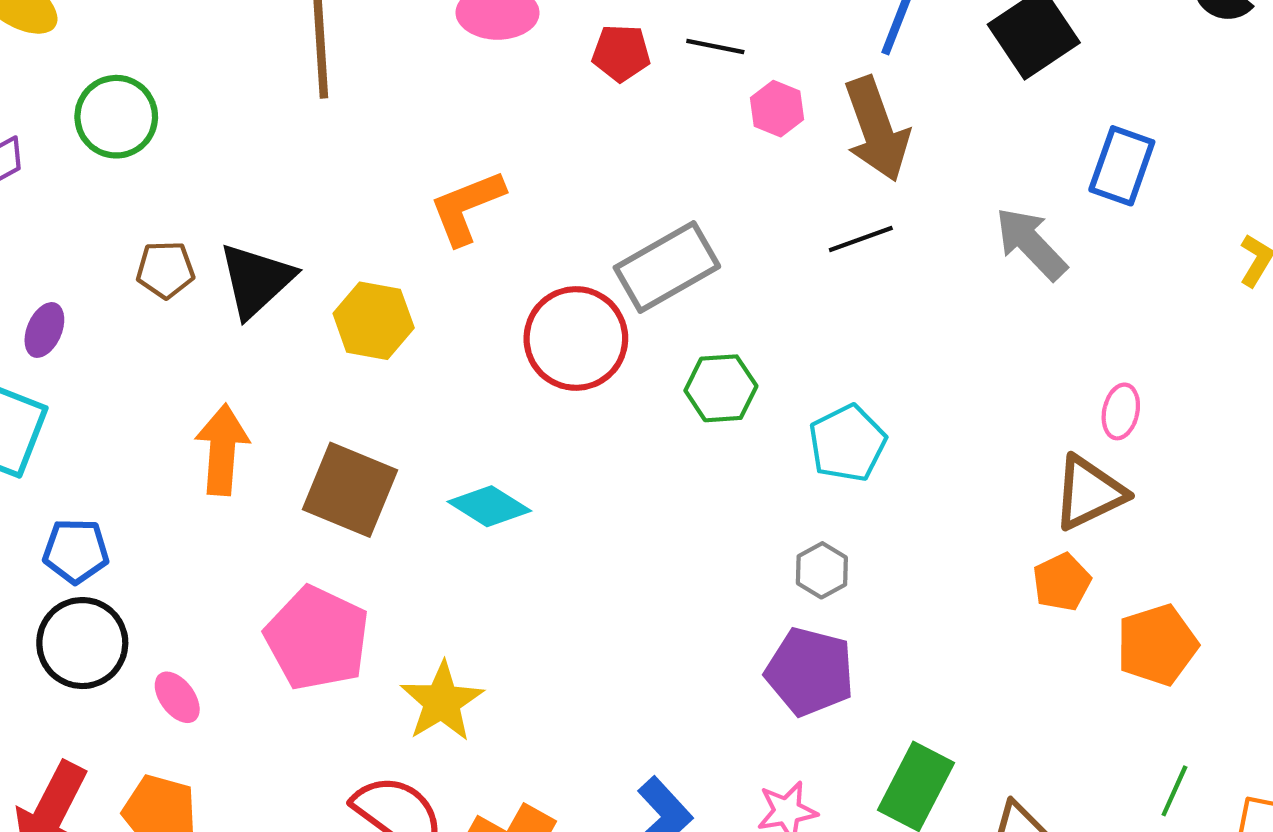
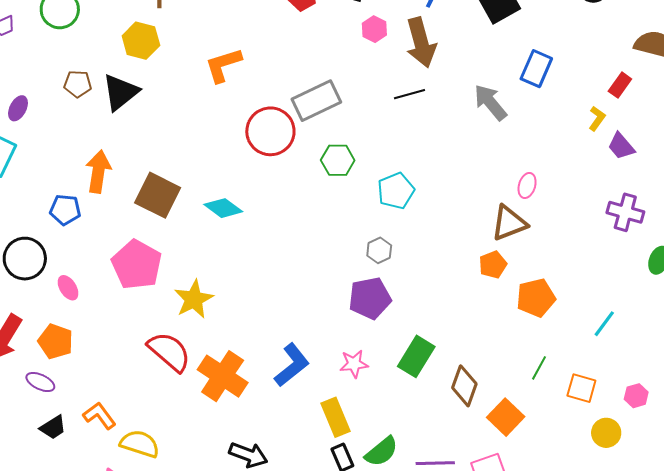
yellow hexagon: (374, 321) -> (141, 41), moved
blue pentagon: (76, 551) -> (65, 210), moved
purple pentagon: (810, 672) -> (370, 298), turned -30

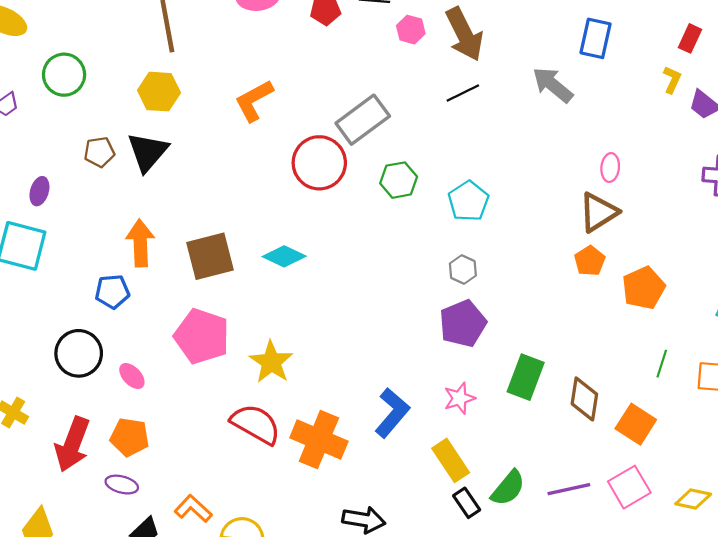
brown square: (158, 195) -> (210, 256), turned -30

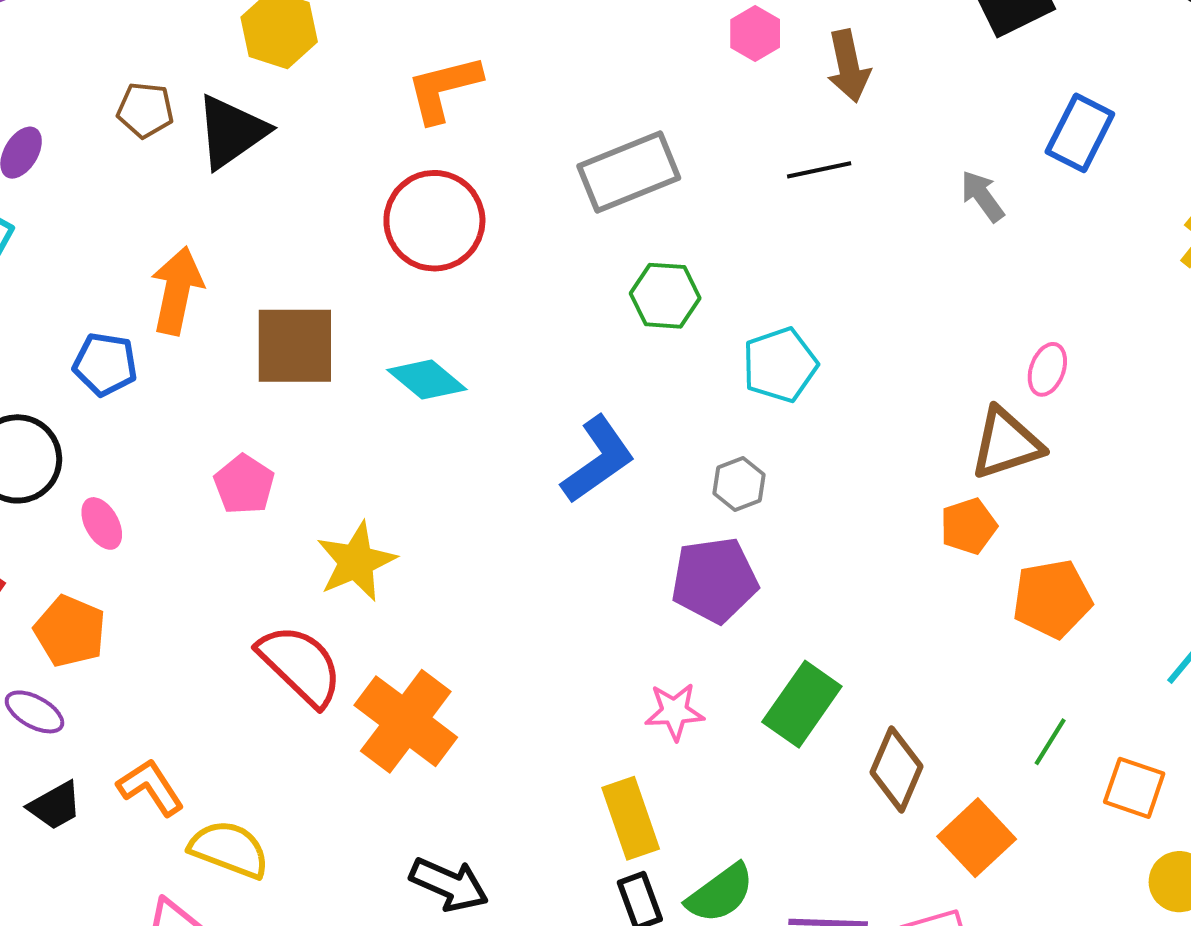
brown arrow: (464, 34) -> (848, 66), size x0.7
gray arrow: (553, 85) -> (982, 196), size x0.7
red circle: (319, 163) -> (434, 221), moved
pink pentagon: (202, 336) -> (244, 485), size x0.6
blue L-shape: (392, 413) -> (598, 460), moved

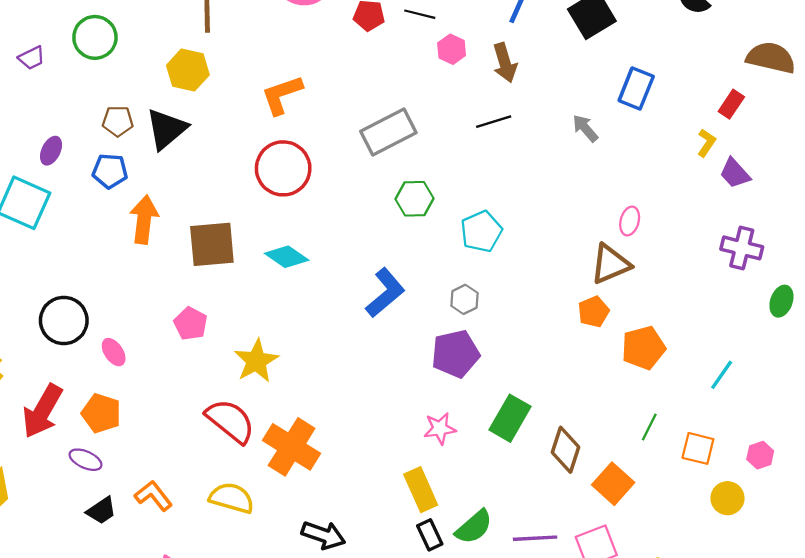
blue pentagon: (105, 364) -> (110, 171), moved
yellow semicircle: (229, 849) -> (232, 498), moved

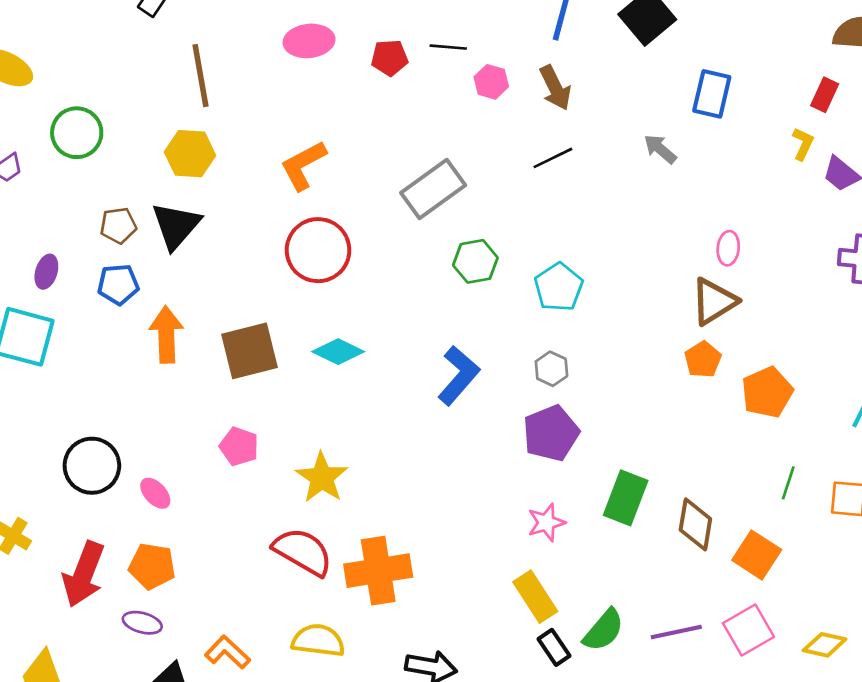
orange cross: (292, 447) -> (378, 571), turned -32

